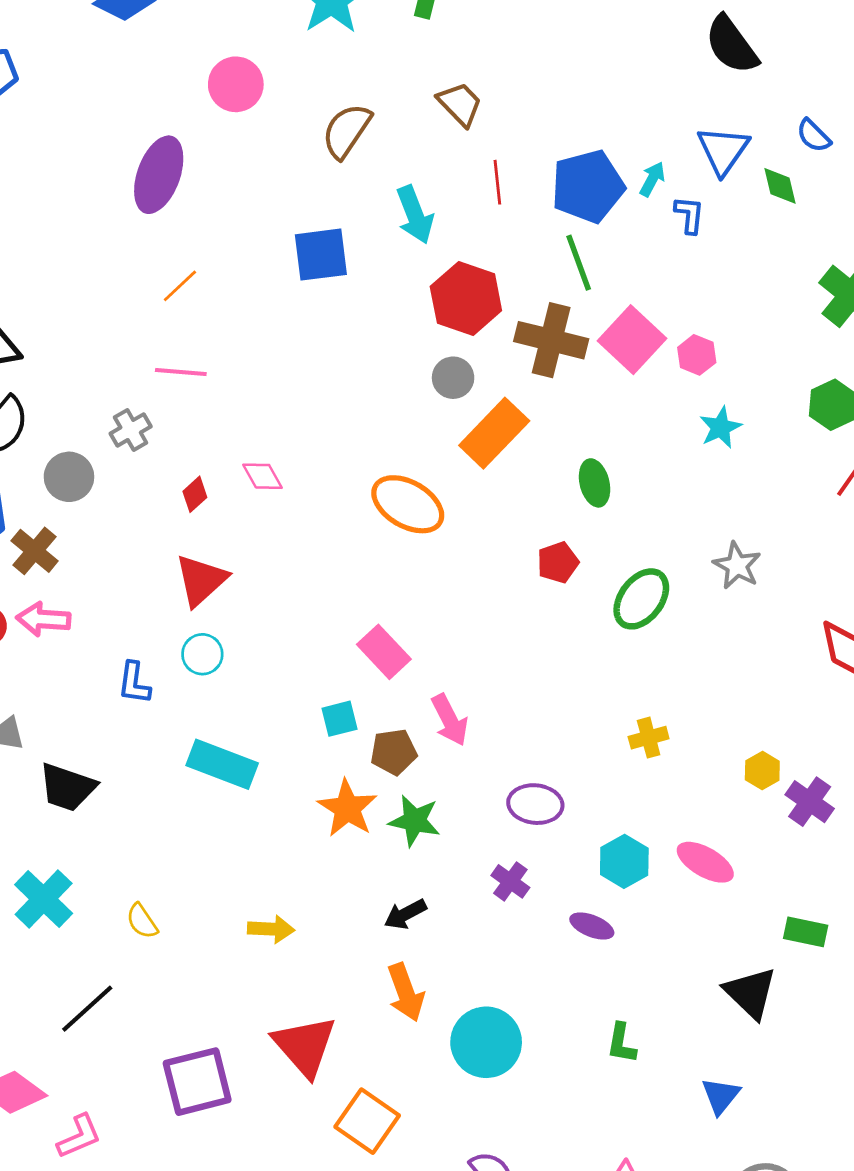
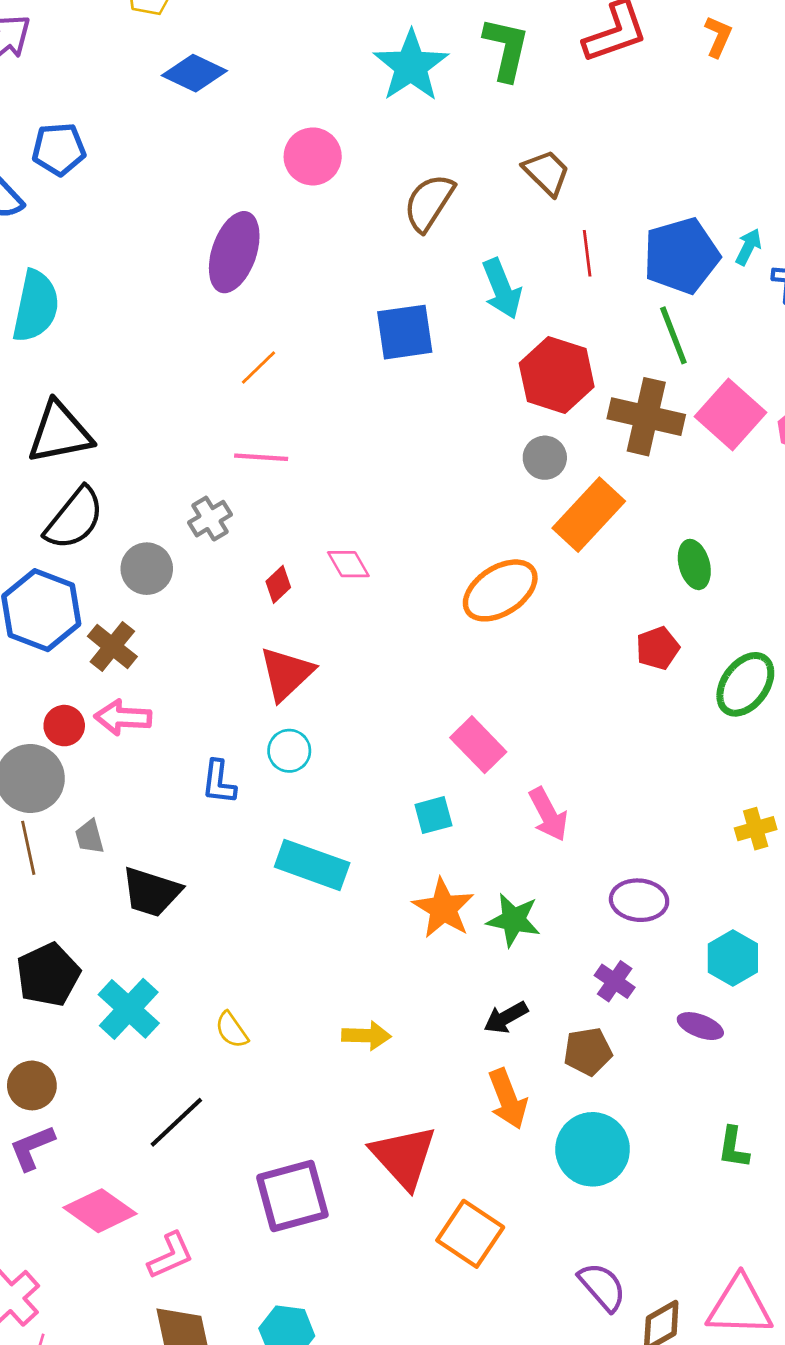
orange ellipse: (408, 504) -> (500, 590), turned -62
brown pentagon: (394, 752) -> (588, 1052), moved

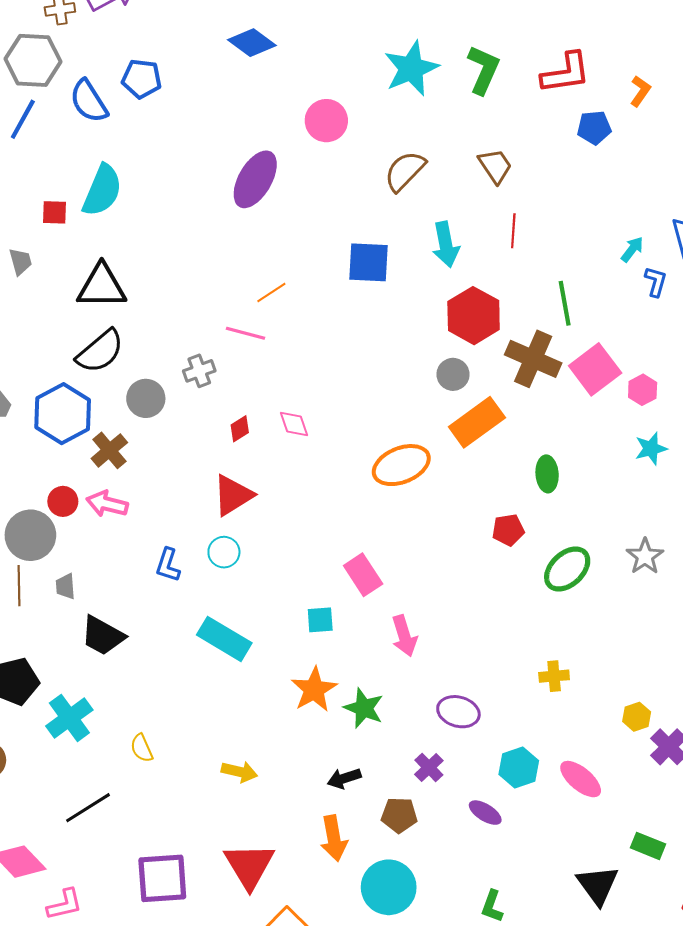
blue pentagon: (681, 256) -> (594, 128), moved, size x0.6
orange line: (259, 368) -> (271, 293), moved

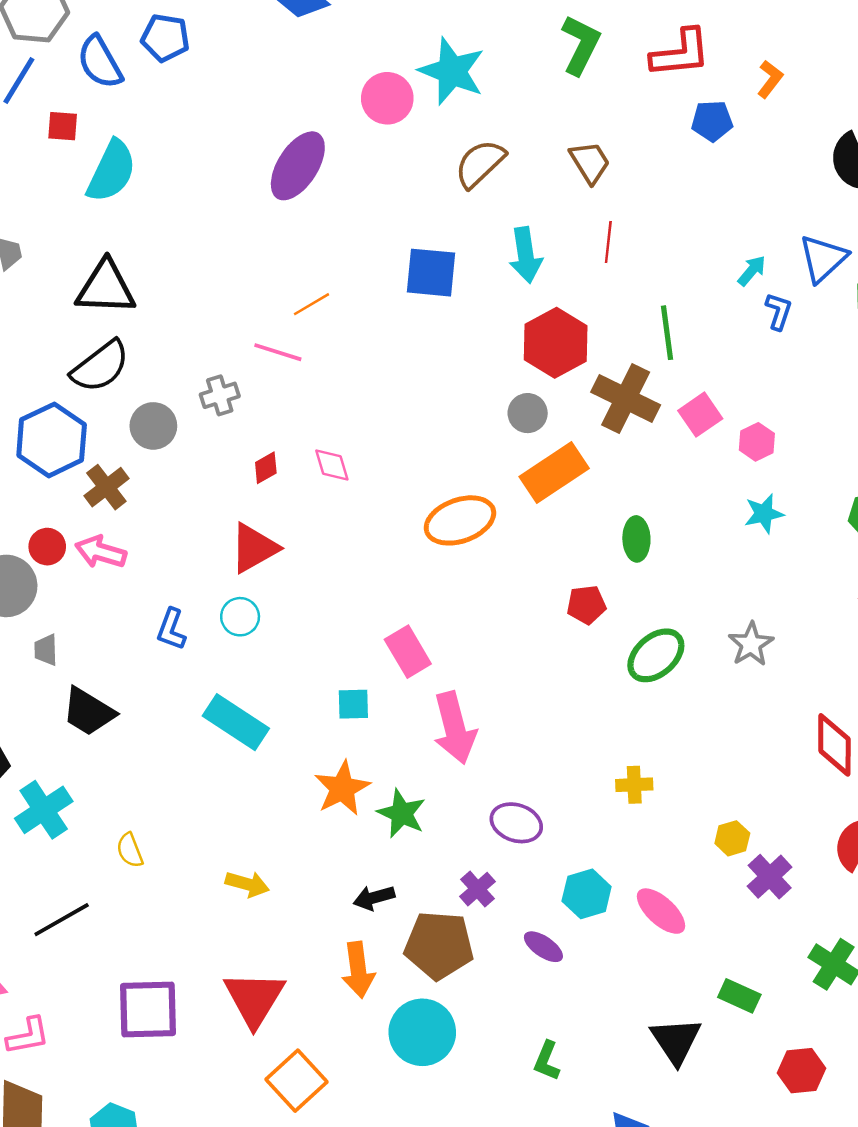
cyan star: (411, 68) -> (452, 71), moved, turned -30
red square: (54, 212) -> (63, 126), moved
pink square: (595, 369) -> (700, 415), size x0.7
pink arrow: (404, 636) -> (455, 728), size x1.4
brown pentagon: (399, 815) -> (439, 945), size x1.6

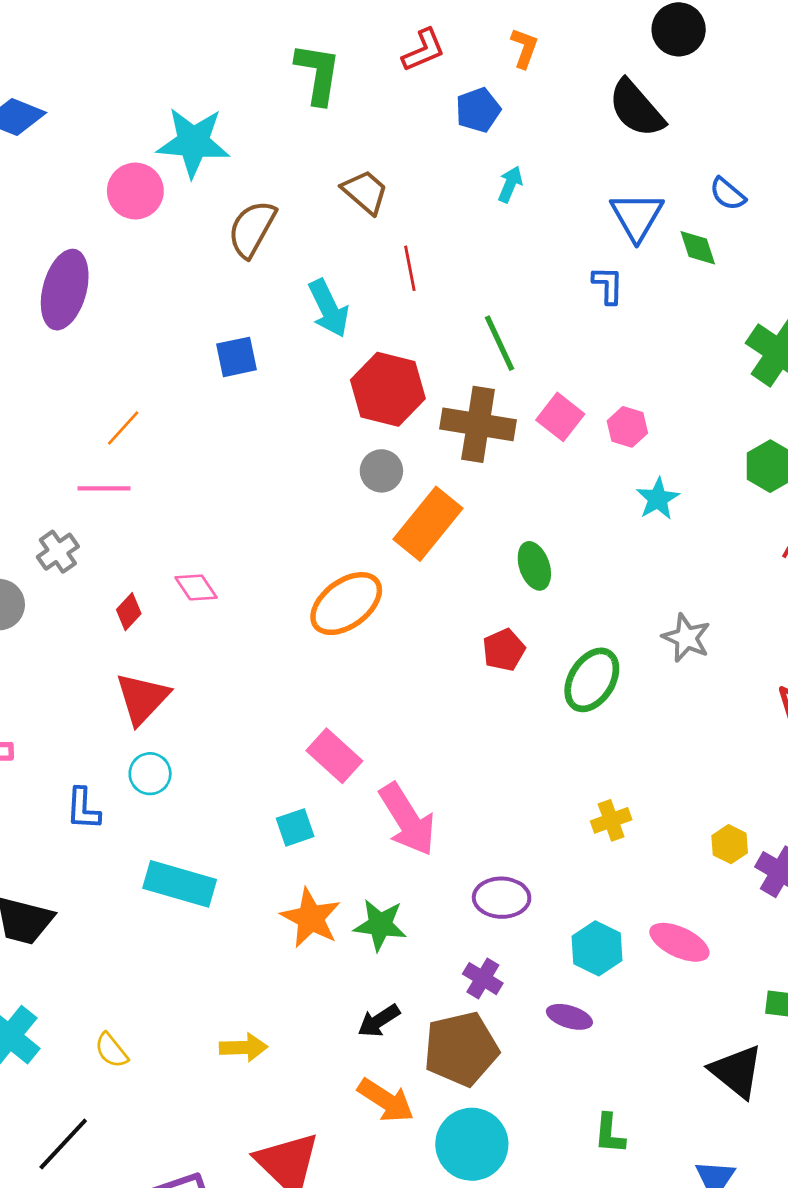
red L-shape: (680, 53) -> (424, 50), size x0.7
cyan arrow: (752, 271) -> (510, 184), moved
blue square: (431, 273) -> (236, 357), size x0.7
orange arrow: (358, 970) -> (386, 1100), turned -32

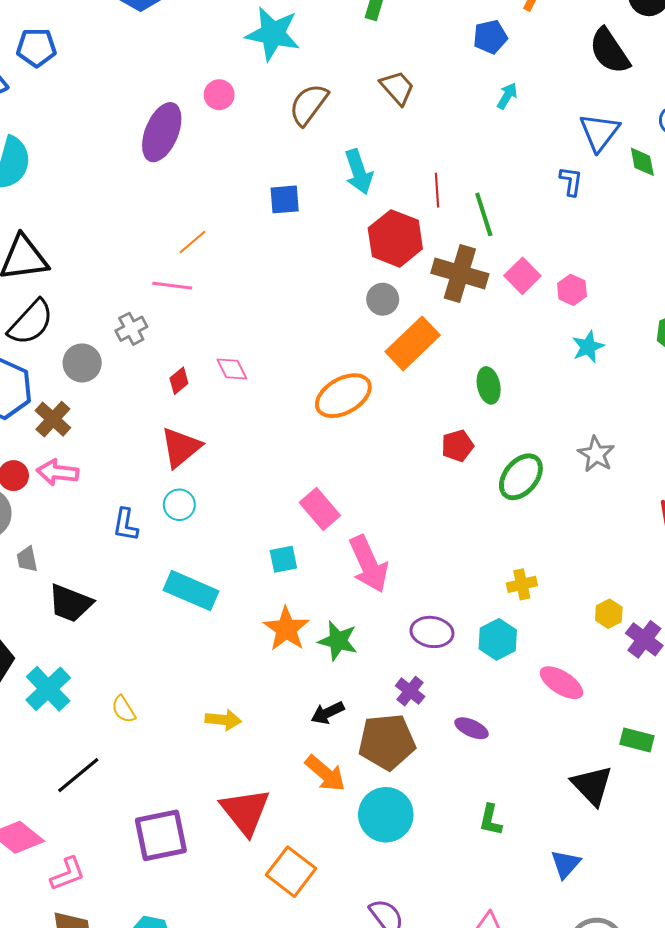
pink circle: (135, 191) -> (219, 95), moved, size x0.7
red line: (410, 268) -> (437, 190), moved
cyan hexagon: (597, 948) -> (498, 639), moved

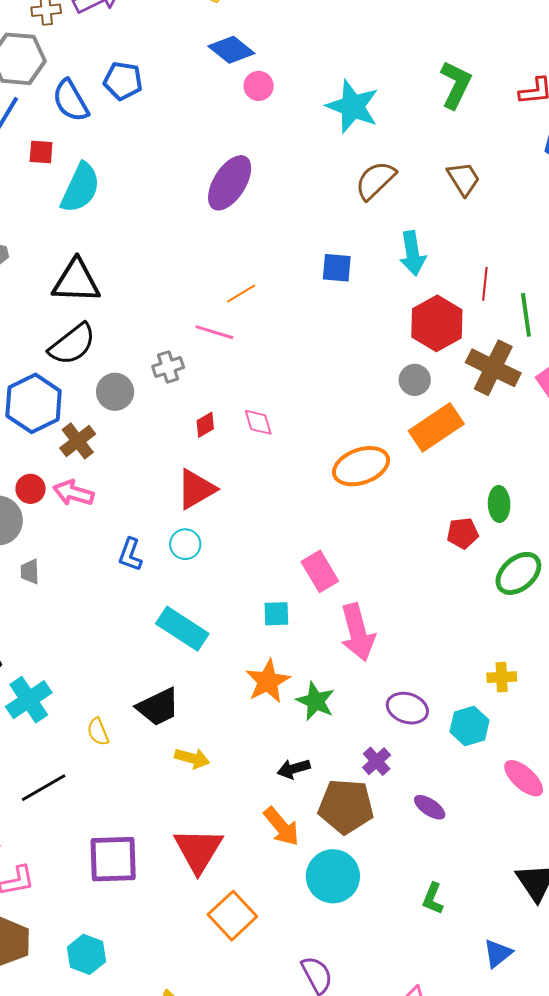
pink circle: (219, 95) -> (259, 86), moved
green ellipse: (489, 385) -> (499, 504), moved
black trapezoid: (70, 603) -> (158, 707), moved, turned -57

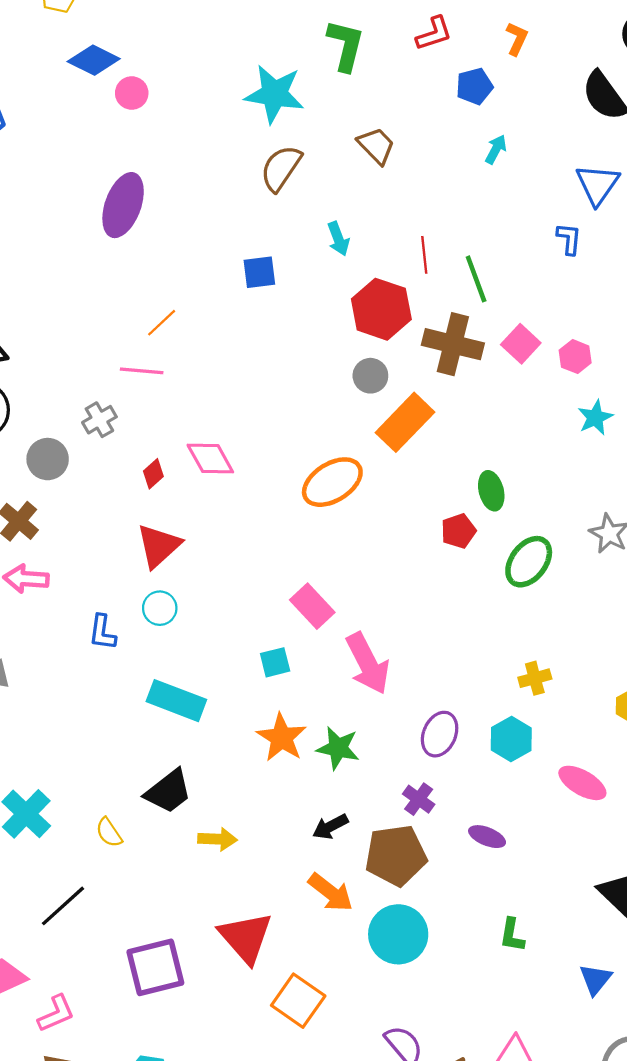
cyan star: (353, 106) -> (274, 94), moved
cyan arrow: (413, 253) -> (338, 239), size x0.7
pink diamond: (258, 422) -> (210, 459), size x1.4
purple ellipse: (407, 708) -> (440, 734), turned -72

